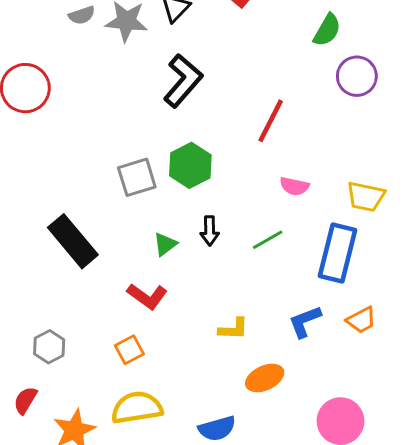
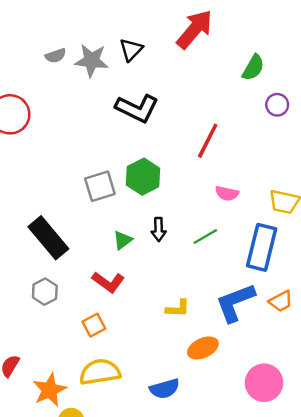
purple circle: (357, 76) -> (277, 105), size x0.7
black L-shape: (183, 81) -> (137, 108), turned 75
blue L-shape: (305, 321) -> (235, 302), size x1.5
gray hexagon: (49, 347) -> (45, 292), moved

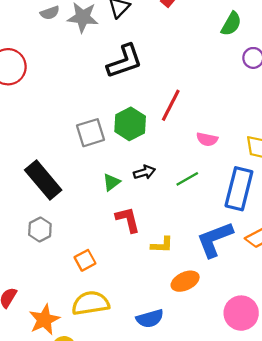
black L-shape: (137, 108) -> (125, 61), turned -45
red line: (208, 141) -> (171, 105), moved
black arrow: (159, 229) -> (144, 172), turned -105
red L-shape: (108, 282) -> (128, 220), moved, turned -140

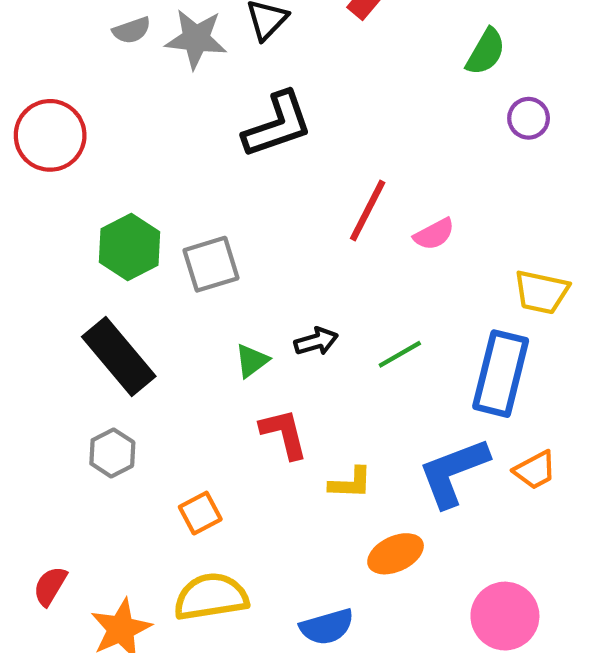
green hexagon: (130, 124) -> (129, 247), moved
pink semicircle: (207, 139) -> (434, 234), moved, turned -40

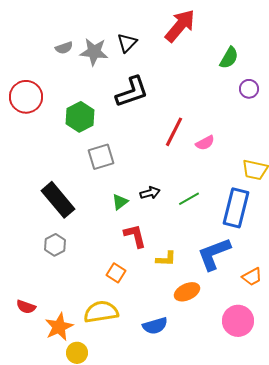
green hexagon: (129, 247) -> (80, 117), moved
orange trapezoid: (535, 470) -> (252, 277), moved
orange square: (200, 513) -> (116, 273), moved, turned -30
red semicircle: (50, 586) -> (26, 307), turned -102

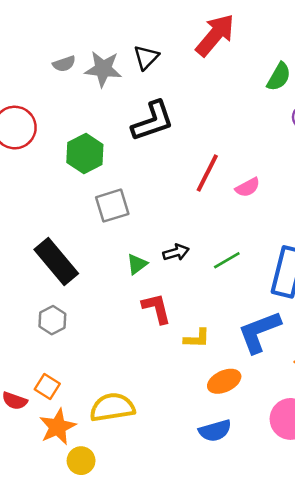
orange square: (116, 273) -> (47, 386), moved
blue semicircle: (155, 326) -> (215, 431), moved

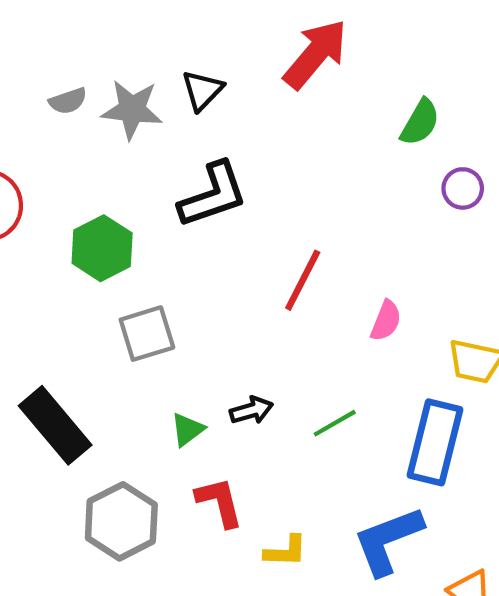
pink semicircle: (248, 187) -> (386, 321), moved, turned -40
gray hexagon: (52, 320) -> (121, 521), moved, size x1.6

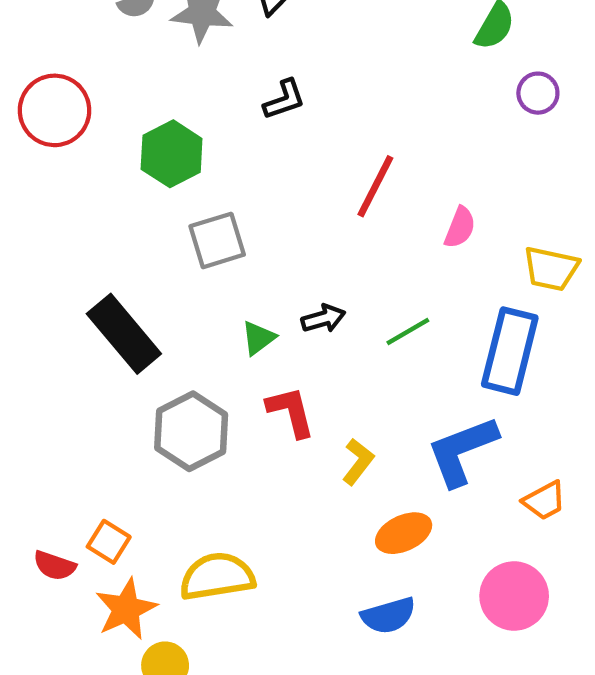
black L-shape: (213, 195) -> (284, 100), size x0.6
yellow L-shape: (286, 551) -> (358, 462), turned -54

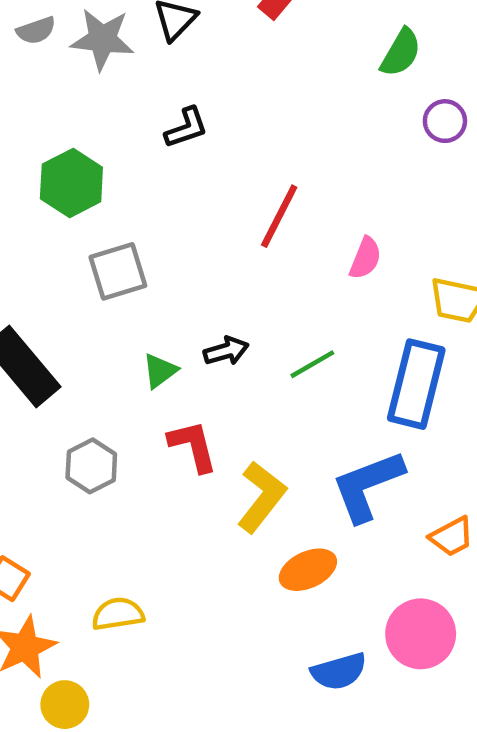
gray hexagon: (191, 431) -> (91, 466), size x0.7
yellow L-shape: (358, 462) -> (262, 497), size x1.5
yellow semicircle: (217, 576) -> (118, 614), size x0.7
blue semicircle: (388, 615) -> (339, 671), moved

